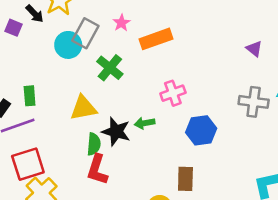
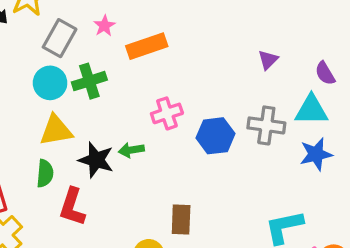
cyan circle: (68, 45) -> (50, 83), moved
purple triangle: (254, 49) -> (268, 60), turned 36
green cross: (110, 68) -> (89, 81), turned 32
blue hexagon: (201, 130) -> (215, 136), moved
green semicircle: (94, 144) -> (45, 173), moved

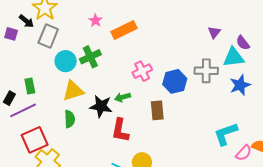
gray rectangle: (60, 38) -> (48, 36), moved
purple triangle: (268, 60) -> (214, 32), moved
purple semicircle: (325, 73) -> (243, 43), moved
red L-shape: (72, 207) -> (120, 130), moved
brown rectangle: (181, 219) -> (157, 110), moved

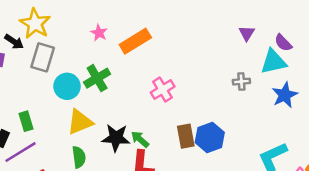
gray cross: (206, 71) -> (241, 82), size x0.6
blue hexagon: (175, 81) -> (210, 138), moved
green arrow: (123, 97) -> (140, 139), moved, turned 63

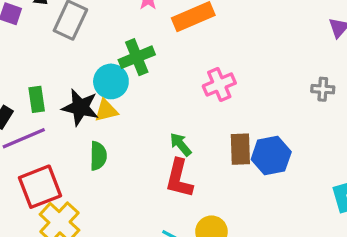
cyan circle: (67, 86) -> (111, 81), moved
yellow triangle: (80, 122) -> (106, 111), size x0.7
black star: (116, 138) -> (80, 107), moved

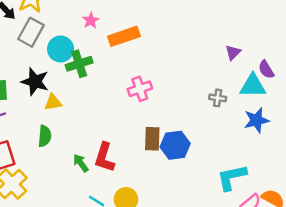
cyan circle: (111, 81) -> (61, 49), moved
black star: (80, 107) -> (35, 81), moved
green arrow: (181, 144) -> (81, 163), moved

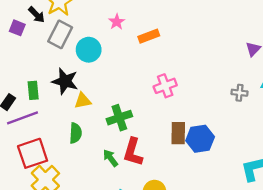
orange rectangle: (124, 36) -> (149, 36), size x0.7
green cross: (79, 64) -> (119, 118), moved

